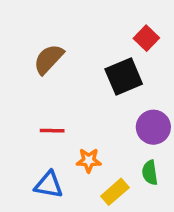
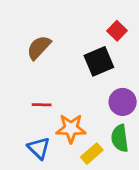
orange star: (89, 160) -> (71, 128), size x1.5
green semicircle: (150, 173) -> (120, 138), size x1.4
blue triangle: (49, 185) -> (39, 148), turned 35

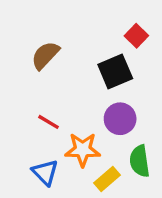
purple circle: (123, 102) -> (120, 119), moved
red line: (42, 105) -> (48, 122), turned 30

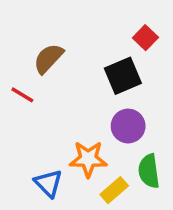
red line: (48, 122) -> (22, 95), moved

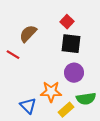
red square: (145, 38) -> (67, 22), moved
black square: (123, 76) -> (71, 44), turned 30
green semicircle: (149, 171) -> (86, 99), turned -90

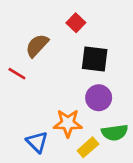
red square: (67, 22) -> (76, 23), moved

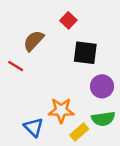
purple circle: (99, 98) -> (102, 86), moved

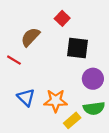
blue triangle: (34, 127) -> (26, 97), moved

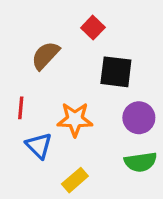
red line: (14, 60) -> (21, 108), moved, turned 64
orange star: (56, 101) -> (75, 119), moved
yellow rectangle: (72, 120) -> (75, 180), moved

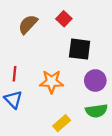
brown semicircle: (45, 55) -> (28, 24), moved
blue triangle: (39, 146) -> (13, 100), moved
yellow rectangle: (75, 180) -> (62, 123), moved

